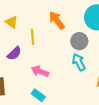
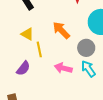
yellow triangle: (11, 22) -> (27, 34), moved
pink arrow: (40, 71) -> (63, 68), moved

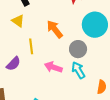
yellow triangle: (27, 34) -> (18, 21), moved

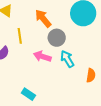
gray circle: (78, 49) -> (57, 38), moved

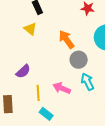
yellow line: (20, 36) -> (38, 93), moved
pink arrow: (42, 56) -> (62, 88), moved

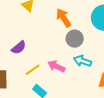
cyan arrow: (87, 82) -> (82, 61), turned -48
yellow line: (38, 93) -> (33, 70), turned 56

